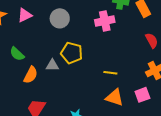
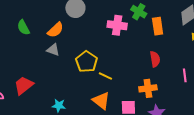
yellow pentagon: (72, 53) -> (87, 62), moved
orange semicircle: (31, 75) -> (55, 30), moved

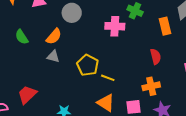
orange rectangle: (158, 26) -> (165, 26), moved

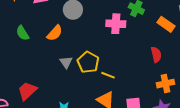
orange rectangle: (165, 26) -> (166, 24), turned -42
gray triangle: (53, 56) -> (66, 62), moved, turned 40
orange cross: (151, 86) -> (165, 84), moved

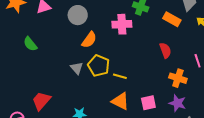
orange semicircle: (55, 33) -> (89, 40), moved
orange cross: (165, 84) -> (178, 78), turned 36

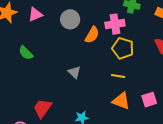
orange semicircle: (89, 40) -> (92, 35), moved
yellow pentagon: (99, 66) -> (123, 48), moved

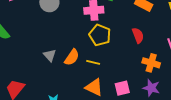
orange semicircle: (92, 35) -> (72, 57), moved

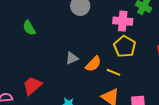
gray triangle: (50, 55) -> (72, 58), turned 40

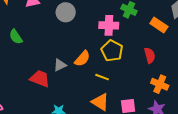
orange semicircle: (93, 64) -> (82, 59), moved
red trapezoid: (32, 86) -> (40, 79), moved, turned 65

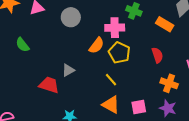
orange semicircle: (82, 59) -> (96, 45), moved
yellow line: (102, 77) -> (111, 80), turned 32

